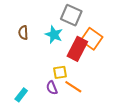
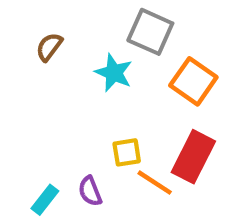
brown semicircle: (23, 33) -> (49, 47), moved, turned 40
red rectangle: (77, 49) -> (193, 157), moved
purple semicircle: (52, 88) -> (90, 191), moved

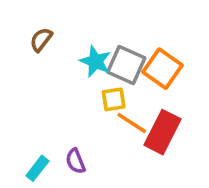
gray square: (150, 32) -> (126, 65), moved
yellow square: (127, 152) -> (114, 99), moved
orange line: (155, 183) -> (132, 123), moved

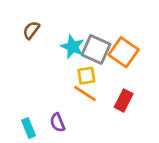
orange line: (132, 123) -> (85, 94), moved
red rectangle: (163, 132) -> (124, 100), size x0.7
cyan rectangle: (37, 168) -> (28, 128), turned -60

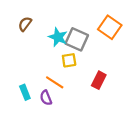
orange square: (124, 52) -> (110, 27), moved
orange line: (85, 94) -> (55, 82), moved
cyan rectangle: (28, 128) -> (25, 92), moved

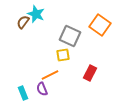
cyan star: (58, 37) -> (36, 14), moved
orange line: (55, 82) -> (50, 75), turned -60
cyan rectangle: (25, 92) -> (23, 93), moved

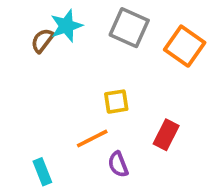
cyan star: (36, 14) -> (66, 26), turned 30
gray square: (70, 36) -> (129, 28), moved
purple semicircle: (42, 89) -> (118, 164), moved

